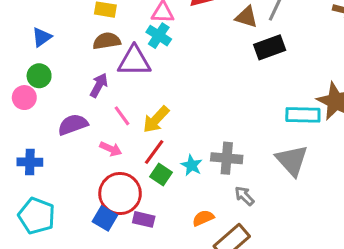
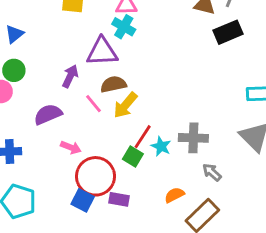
brown semicircle: (107, 41) -> (113, 84), moved
pink arrow: (111, 149) -> (71, 147), moved
red line: (154, 152) -> (143, 137), moved

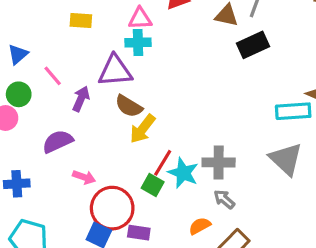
cyan cross: (124, 27) -> (138, 42), turned -30
brown semicircle: (113, 84) -> (129, 106), turned -135
pink line: (93, 104) -> (53, 76), moved
cyan star: (161, 146) -> (183, 173), size x1.4
gray arrow: (212, 172) -> (224, 199), moved

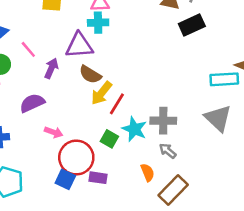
red line: (163, 163) -> (117, 104), moved
orange semicircle: (200, 226) -> (148, 172), turned 96

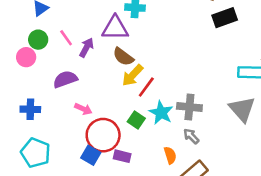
pink line: (28, 49) -> (66, 38), moved

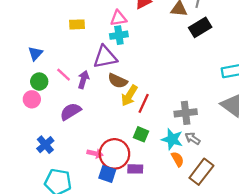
blue cross: (30, 109) -> (45, 145), turned -30
pink arrow: (83, 109) -> (95, 153), moved
cyan star: (161, 113) -> (172, 139), moved

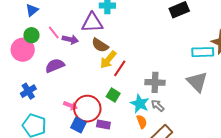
purple arrow: (83, 80) -> (70, 39), turned 77
pink circle: (32, 99) -> (23, 50), size x1.5

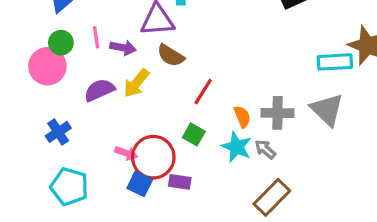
pink line: (54, 32) -> (96, 37), turned 32
yellow arrow: (108, 60) -> (136, 83), moved
gray cross: (155, 82) -> (278, 113), moved
orange semicircle: (142, 122) -> (242, 117), moved

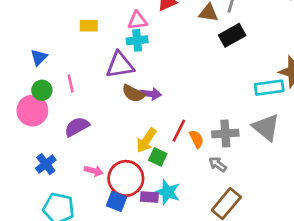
purple arrow: (123, 48) -> (151, 94), moved
yellow arrow: (136, 83) -> (146, 140), moved
red line: (203, 92) -> (179, 131), moved
cyan star: (237, 147) -> (168, 192), moved
pink arrow: (126, 153) -> (94, 171), moved

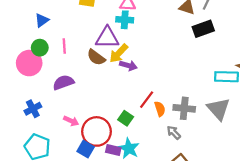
brown semicircle: (133, 93) -> (96, 57), moved
yellow arrow: (146, 140) -> (119, 53), moved

